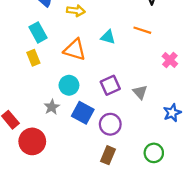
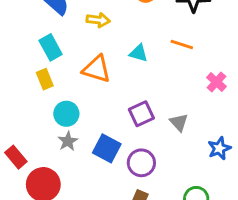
cyan circle: (69, 85) -> (66, 114), moved

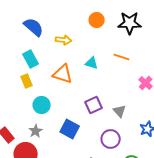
gray star: (68, 141) -> (36, 131), moved
purple circle: (141, 163) -> (111, 139), moved

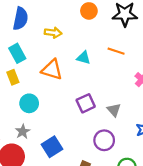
blue semicircle: (34, 27) -> (20, 19), turned 60
blue square: (70, 129) -> (52, 147), moved, turned 30

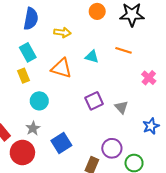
purple circle: (104, 140) -> (112, 148), moved

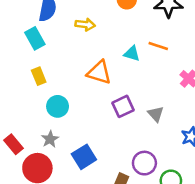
cyan rectangle: (28, 52) -> (35, 38), moved
cyan triangle: (92, 57) -> (132, 54), moved
orange triangle: (61, 68) -> (99, 72), moved

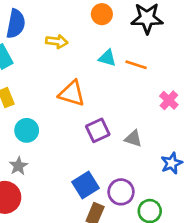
cyan triangle: (132, 54) -> (107, 58), moved
gray triangle: (156, 114) -> (133, 139), turned -30
blue square: (84, 157) -> (85, 185), moved

